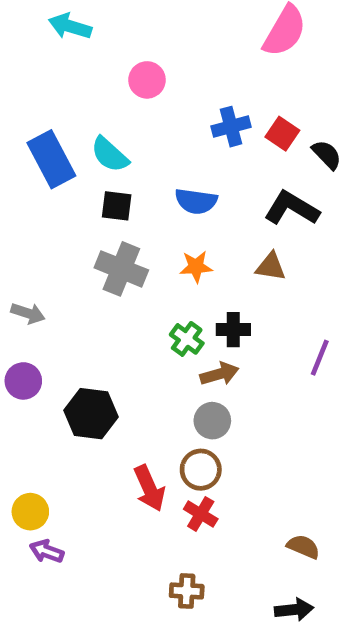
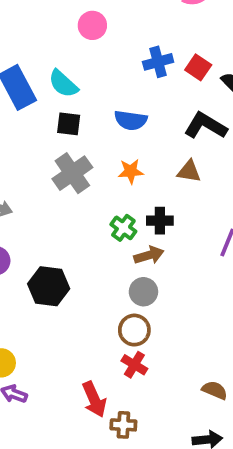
gray cross: (121, 269) -> (72, 173), turned 33
red arrow: (149, 488) -> (94, 399), moved

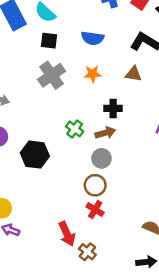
green cross: (123, 228) -> (75, 129), moved
brown cross: (123, 425) -> (87, 252), turned 36

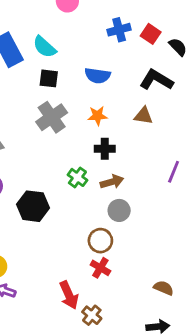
black cross: (113, 108) -> (105, 149), moved
gray circle: (101, 158) -> (119, 210), moved

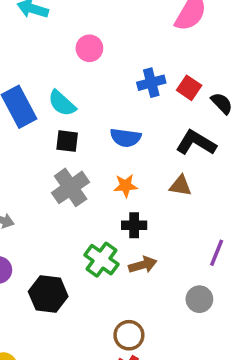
green cross: (77, 177) -> (101, 260), size x1.4
gray circle: (119, 210) -> (199, 299), moved

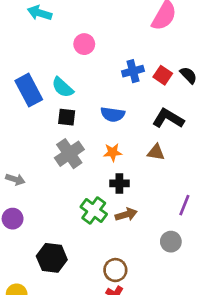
black semicircle: (222, 103) -> (188, 75), moved
black hexagon: (48, 294) -> (52, 258), moved

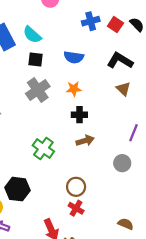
brown triangle: (156, 152) -> (123, 89), moved, turned 35
green cross: (94, 210) -> (43, 148), moved
black hexagon: (52, 258) -> (17, 189), moved

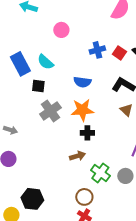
black square: (35, 60) -> (38, 86), moved
orange star: (74, 89) -> (82, 110), size x1.6
brown arrow: (85, 141) -> (77, 156), moved
green cross: (43, 148) -> (100, 173), moved

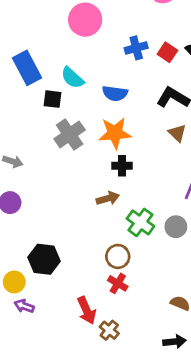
pink circle: (61, 30) -> (85, 20), size x1.5
cyan semicircle: (45, 62) -> (72, 78), moved

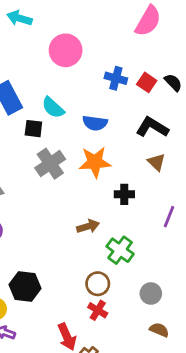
blue cross: (136, 48) -> (116, 78), turned 30
black cross: (122, 166) -> (124, 194), moved
gray circle: (176, 227) -> (151, 293), moved

